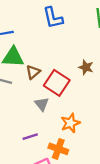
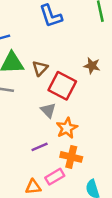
brown triangle: (33, 72) -> (40, 68), moved
orange star: (70, 123) -> (67, 128), moved

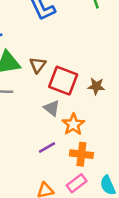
brown star: (92, 66) -> (96, 86), moved
pink rectangle: (55, 177) -> (77, 183), moved

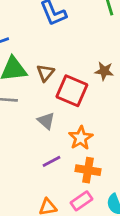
brown star: (96, 86) -> (104, 71), moved
gray triangle: (52, 108) -> (46, 121), moved

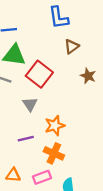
brown triangle: (45, 73) -> (72, 46), moved
red square: (72, 91) -> (39, 74), moved

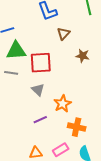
red square: (39, 74) -> (41, 63), turned -30
orange cross: (54, 153) -> (77, 127), moved

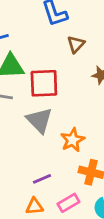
gray triangle: (38, 90) -> (39, 120), size x1.5
purple line: (40, 120) -> (42, 179), moved

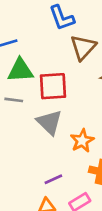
brown triangle: (76, 44) -> (83, 47), size x1.5

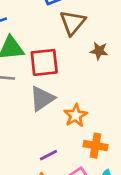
gray triangle: (49, 122) -> (42, 98), turned 44

